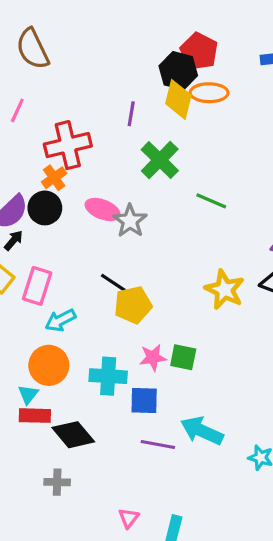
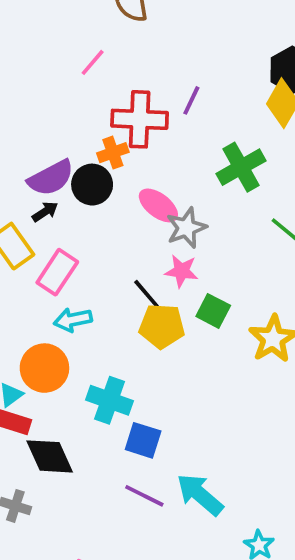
purple line: (131, 114) -> (191, 100), moved
pink star: (153, 357) -> (181, 271), moved
green square: (183, 357) -> (213, 311), moved

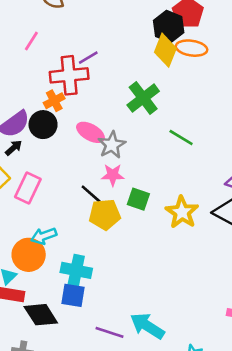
purple line: (191, 100) -> (88, 58), moved, turned 42
cyan arrow: (73, 320) -> (44, 236), moved
blue square: (143, 440) -> (73, 295), moved

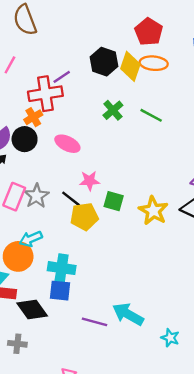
black hexagon: (169, 27) -> (104, 62), moved
green cross: (143, 98) -> (113, 110), size x0.7
green line: (181, 138) -> (151, 115), moved
gray star: (112, 145) -> (37, 196), moved

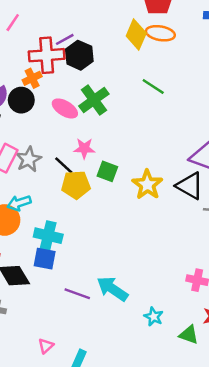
black hexagon: (104, 62) -> (79, 55), moved
green cross: (113, 110) -> (94, 100), moved, size x1.4

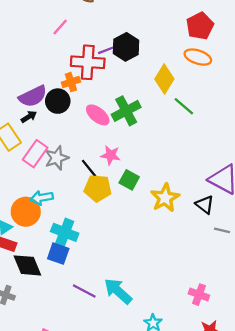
yellow diamond: (136, 35) -> (164, 79), moved
black hexagon: (79, 55) -> (126, 47), moved
black triangle: (190, 186) -> (205, 205), size x0.7

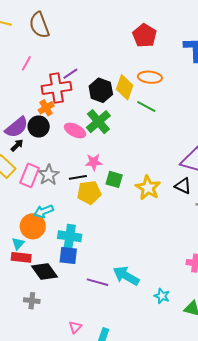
black hexagon: (126, 47) -> (101, 90), moved
orange ellipse: (198, 57) -> (150, 77), moved
black line: (89, 168) -> (78, 177), turned -48

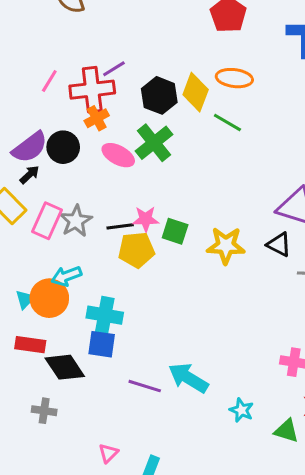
pink line: (26, 63) -> (49, 81), moved
orange cross: (46, 108) -> (97, 118), moved
pink star: (94, 162) -> (146, 219), moved
yellow star: (148, 188) -> (226, 245), turned -30
cyan triangle: (18, 244) -> (25, 299), moved

